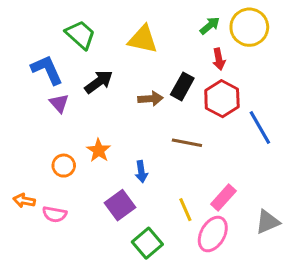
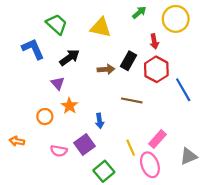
green arrow: (210, 26) -> (139, 12), moved
purple triangle: (59, 103) -> (58, 83), moved
pink semicircle: (55, 214) -> (59, 151), moved
pink ellipse: (213, 234) -> (150, 165), turned -50

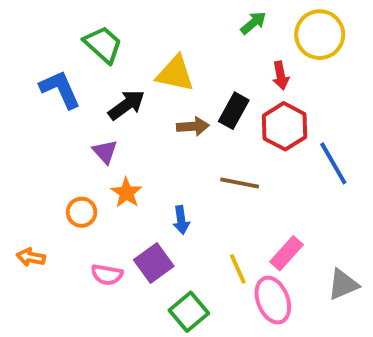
yellow triangle: (101, 27) -> (175, 74), moved

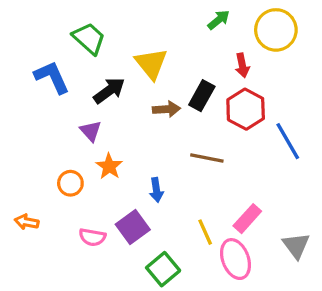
yellow triangle: (175, 74) -> (151, 64), turned 39
gray triangle: (343, 284) -> (296, 246), turned -44

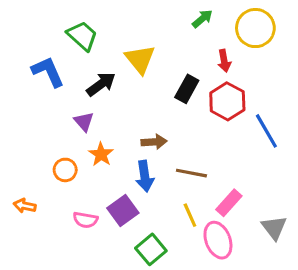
brown arrow: (166, 109) -> (154, 142), moved
brown line: (207, 158) -> (191, 173), moved
blue arrow: (156, 190) -> (145, 176), size x1.4

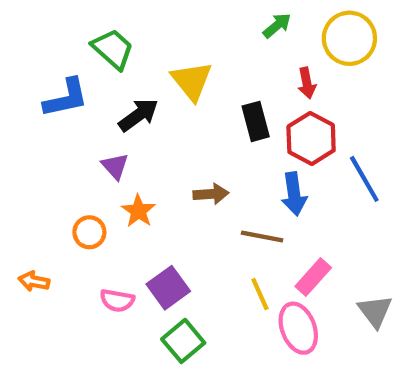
blue L-shape: (48, 72) -> (66, 98), turned 102
black rectangle: (187, 89) -> (256, 121), turned -44
blue arrow: (145, 176) -> (294, 194), moved
green square: (151, 249) -> (183, 341), moved

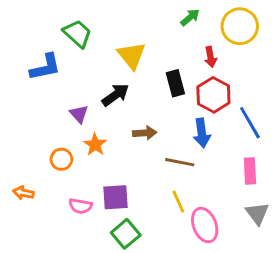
black arrow: (138, 115) -> (115, 95), moved
pink rectangle: (313, 277) -> (250, 171), moved, turned -45
purple square: (168, 288) -> (115, 197), turned 32

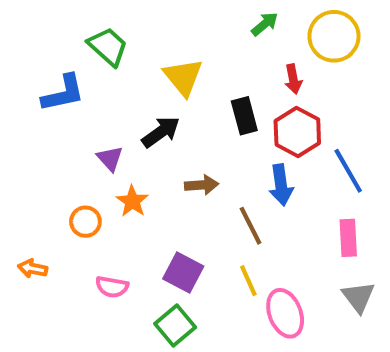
brown line: (180, 162) -> (250, 226), turned 52
purple square: (115, 197) -> (183, 273), moved, turned 32

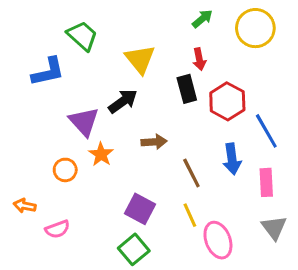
red arrow: (293, 79) -> (199, 59), moved
purple triangle: (110, 158) -> (84, 122), size x1.5
blue arrow: (281, 185) -> (232, 159), moved
pink semicircle: (112, 287) -> (57, 229), moved, turned -30

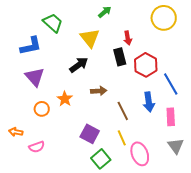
green arrow: (202, 19) -> (105, 12), moved
purple triangle: (84, 122) -> (35, 77), moved
green square: (134, 249) -> (101, 159), moved

